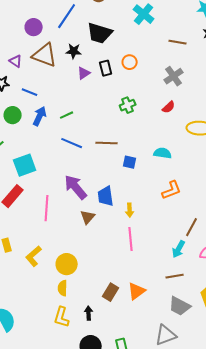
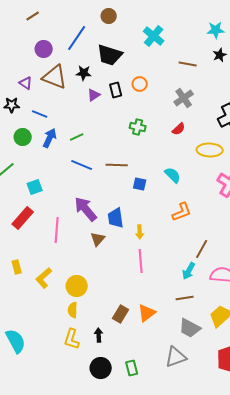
green cross: (128, 105) -> (138, 127), turned 35
cyan semicircle: (163, 153) -> (173, 175), turned 36
cyan square: (25, 165) -> (35, 187), size x0.7

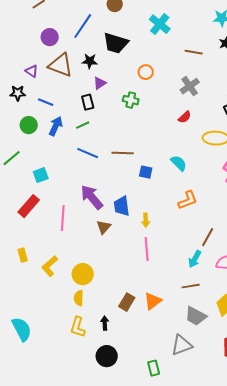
black rectangle: (116, 90) -> (88, 102), moved
green cross: (138, 127) -> (131, 100), moved
green rectangle: (132, 368) -> (154, 368), moved

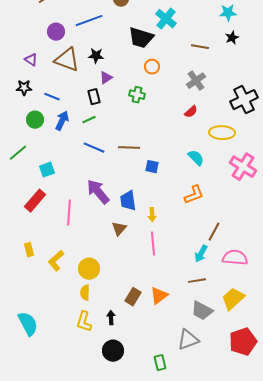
blue line: (83, 26) -> (89, 21), turned 36
black trapezoid: (116, 43) -> (141, 38), moved
purple triangle: (32, 71) -> (31, 60), moved
cyan semicircle: (179, 163) -> (196, 158), moved
brown triangle: (104, 227) -> (119, 229), moved

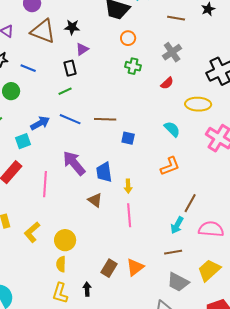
green cross: (137, 95) -> (133, 66), moved
blue arrow: (62, 121) -> (40, 123), moved, turned 36
brown triangle: (119, 229) -> (95, 200), turned -35

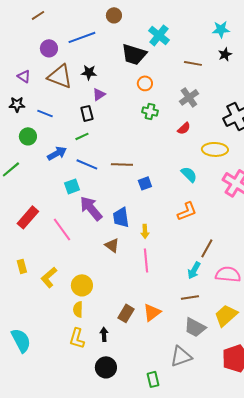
blue arrow: (40, 123) -> (57, 153), moved
blue square: (128, 138) -> (145, 183), turned -32
cyan square: (23, 141) -> (72, 186), moved
pink line: (45, 184) -> (62, 229), turned -40

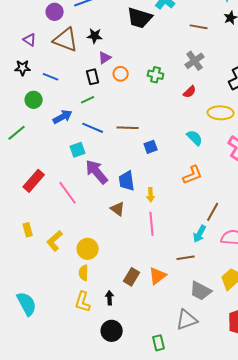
orange circle: (145, 83) -> (121, 74), moved
brown line: (190, 297) -> (186, 258), moved

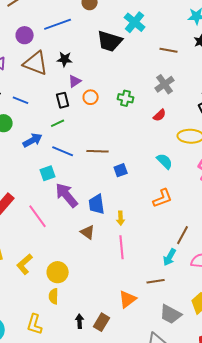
brown rectangle: (132, 277) -> (102, 322), moved
yellow L-shape: (83, 302) -> (35, 324), moved

